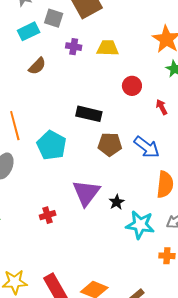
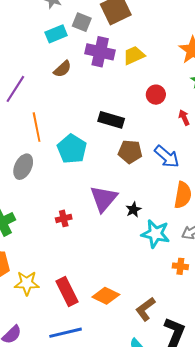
purple cross: (74, 47) -> (100, 52), size x1.8
yellow trapezoid: (108, 48) -> (134, 55), turned -30

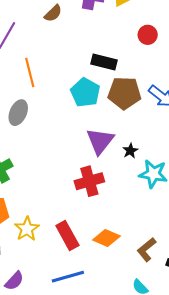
cyan pentagon: (72, 149) -> (85, 92), moved
brown pentagon: (130, 152) -> (124, 93), size x1.4
red cross: (64, 218) -> (89, 181), moved, size x1.8
yellow star: (27, 283) -> (27, 229), turned -30

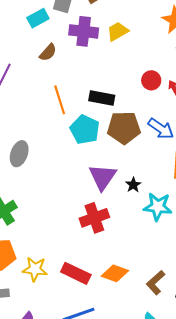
red circle: (148, 35) -> (151, 80), moved
orange line: (30, 72) -> (60, 100), moved
yellow star: (27, 229) -> (35, 269), turned -30
red rectangle: (67, 235) -> (76, 273), turned -32

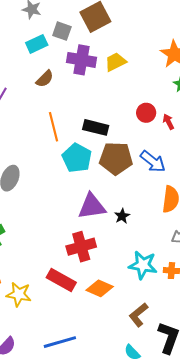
purple triangle: (103, 177) -> (92, 206), turned 44
cyan star: (158, 207) -> (143, 265), moved
red rectangle: (76, 273) -> (61, 280), moved
orange diamond: (115, 273) -> (100, 288), moved

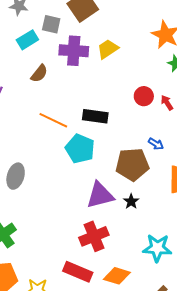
orange line: (54, 127) -> (53, 120), turned -44
brown pentagon: (116, 158) -> (132, 164), moved
blue arrow: (153, 162) -> (156, 144), size x0.6

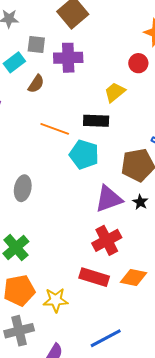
gray square: (51, 24) -> (36, 44), moved
cyan rectangle: (27, 40) -> (14, 62), moved
yellow trapezoid: (108, 49) -> (115, 92), moved
red circle: (144, 96) -> (138, 63), moved

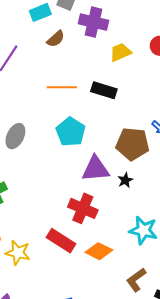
yellow trapezoid: (115, 92) -> (120, 52), moved
orange line: (55, 129) -> (62, 87), turned -36
cyan pentagon: (84, 154) -> (71, 132), moved
red cross: (107, 240) -> (83, 208), turned 36

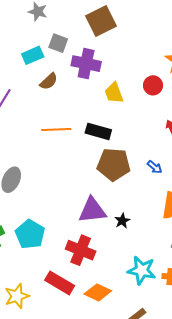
yellow trapezoid: (120, 52) -> (114, 93), turned -85
cyan pentagon: (71, 132) -> (30, 234), moved
brown pentagon: (133, 144) -> (114, 164), moved
yellow star: (18, 253) -> (17, 296), turned -30

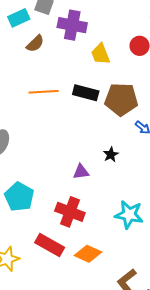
brown pentagon: (114, 164) -> (121, 99), moved
purple triangle: (92, 210) -> (81, 172), size x0.6
black star: (122, 221) -> (111, 155), moved
cyan star: (142, 270) -> (129, 215), moved

